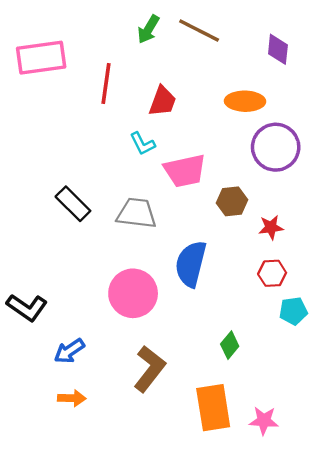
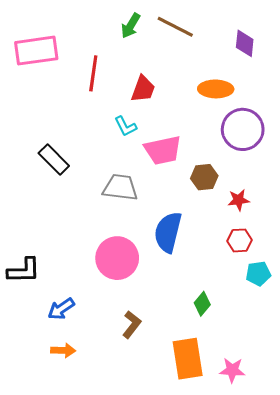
black rectangle: (73, 204) -> (54, 160), moved
black L-shape: (27, 307) -> (24, 271), turned -36
brown L-shape: (150, 369) -> (132, 324), size x0.7

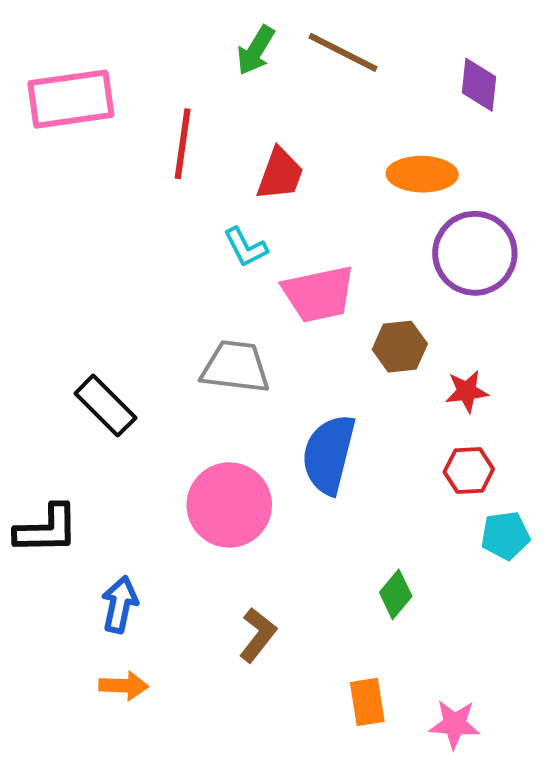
black rectangle: (54, 160) -> (105, 406), moved
blue arrow: (61, 309) -> (120, 604), turned 136
orange rectangle: (188, 359) -> (367, 702), size x0.6

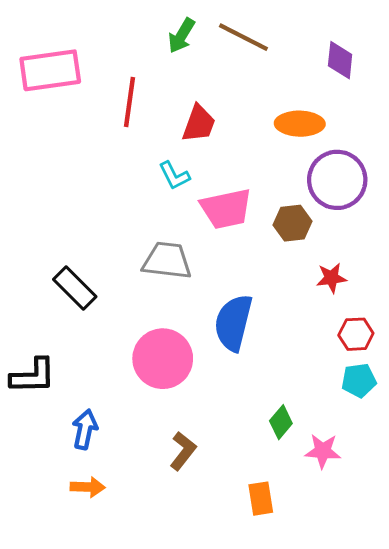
brown hexagon: (400, 347) -> (293, 223), moved
red hexagon: (469, 470) -> (356, 334), moved
pink star: (455, 724) -> (323, 451), moved

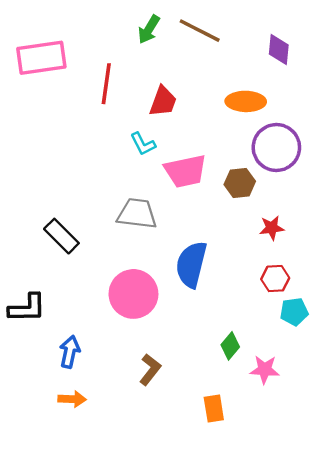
red hexagon: (356, 334) -> (275, 279), moved

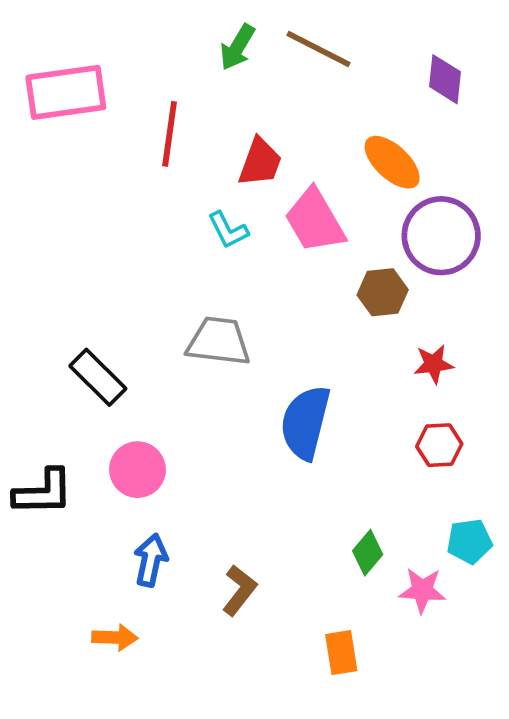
orange ellipse: (246, 101) -> (392, 162), turned 42
pink trapezoid: (185, 171) -> (315, 221), moved, turned 72
pink circle: (133, 294) -> (137, 470), moved, size x0.7
cyan pentagon: (294, 312) -> (469, 541), moved
blue arrow: (70, 352) -> (151, 560), moved

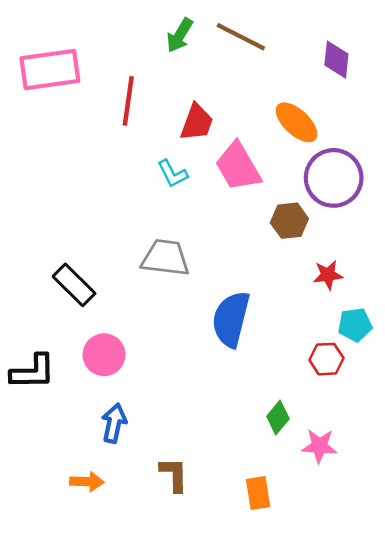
red hexagon: (439, 445) -> (326, 359), moved
cyan pentagon: (469, 541) -> (355, 325), moved
brown L-shape: (239, 590) -> (174, 475), moved, turned -39

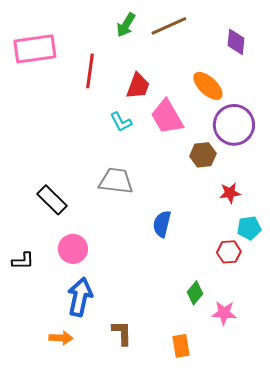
brown line: (241, 37) -> (169, 26), turned -51
blue semicircle: (231, 319) -> (162, 224), size x0.7
black L-shape: (33, 372) -> (23, 261), size x0.7
blue arrow: (114, 423) -> (80, 297), size x1.4

